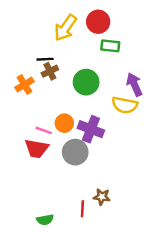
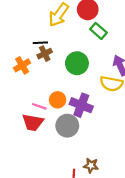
green rectangle: (110, 46) -> (98, 31), turned 35

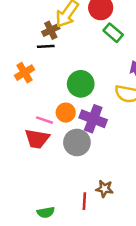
brown cross: (45, 54) -> (51, 30), moved
green circle: (77, 63) -> (81, 84), moved

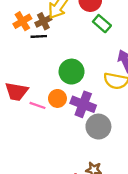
orange cross: (25, 73) -> (22, 21), moved
red trapezoid: (37, 139) -> (17, 91), moved
gray circle: (77, 142) -> (98, 127), moved

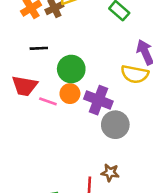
black line: (39, 36) -> (39, 48), moved
green circle: (72, 72) -> (71, 69), moved

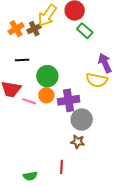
purple cross: (98, 100) -> (69, 100), turned -30
brown star: (110, 173) -> (78, 142), moved

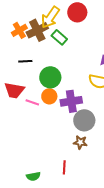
brown cross: (34, 29) -> (37, 30), size x1.5
green rectangle: (85, 31) -> (59, 37), moved

